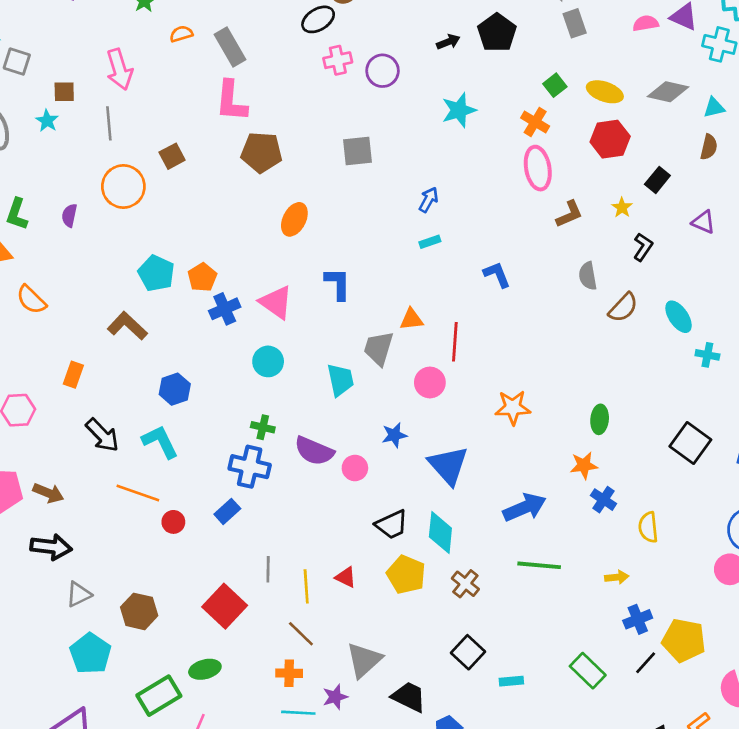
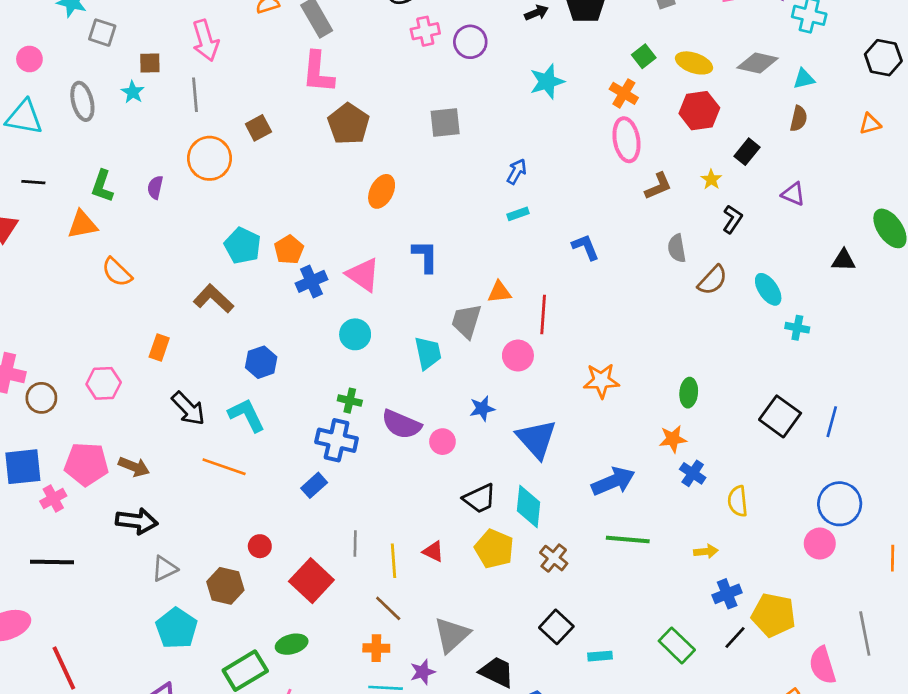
brown pentagon: (261, 152) -> (348, 124), turned 30
red circle: (173, 522) -> (260, 546), moved

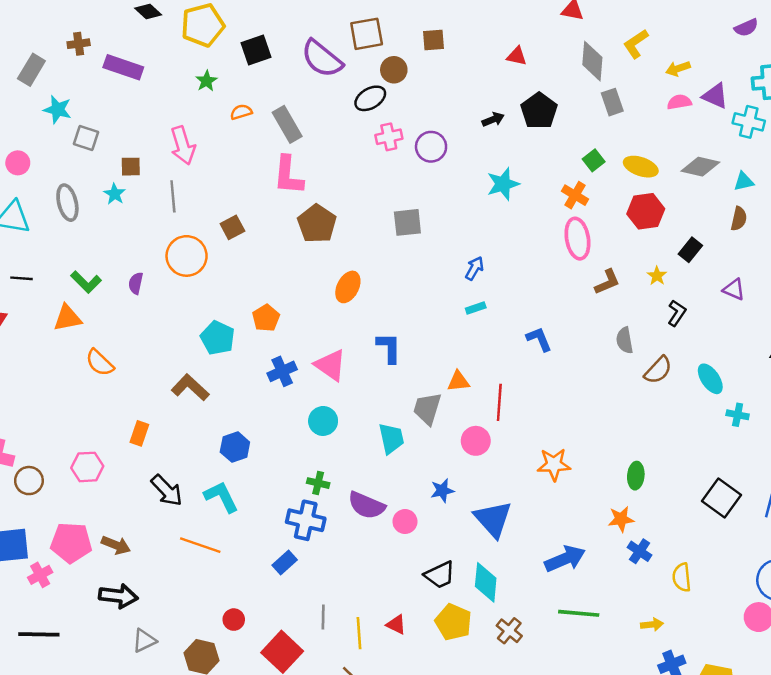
green L-shape: (102, 186) -> (86, 282), turned -64
orange pentagon: (289, 250) -> (266, 318), moved

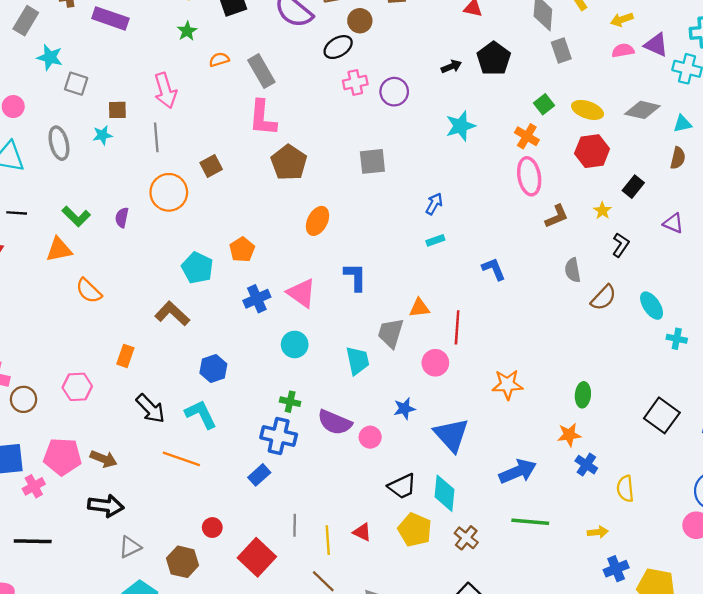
cyan star: (115, 194) -> (102, 135), turned 30

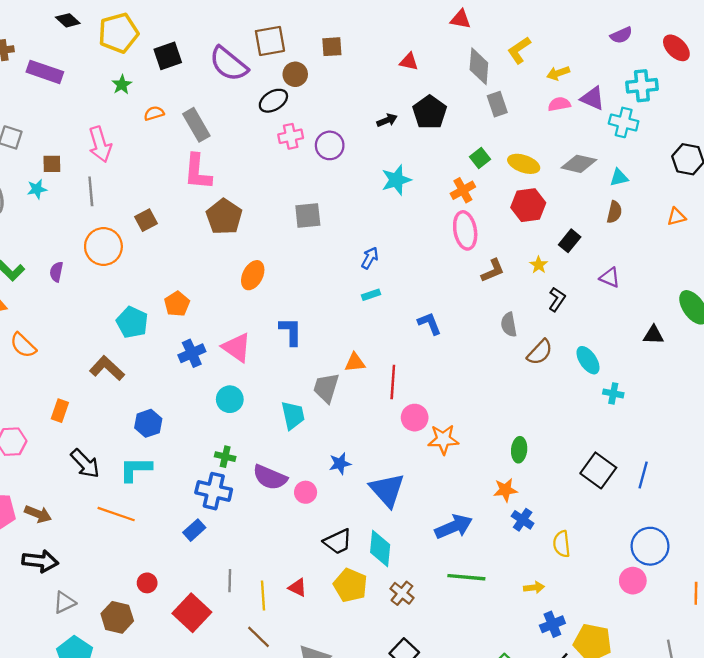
orange cross: (527, 136) -> (463, 190), turned 30
pink circle: (435, 363) -> (415, 418), moved
cyan L-shape: (201, 414) -> (136, 469), turned -64

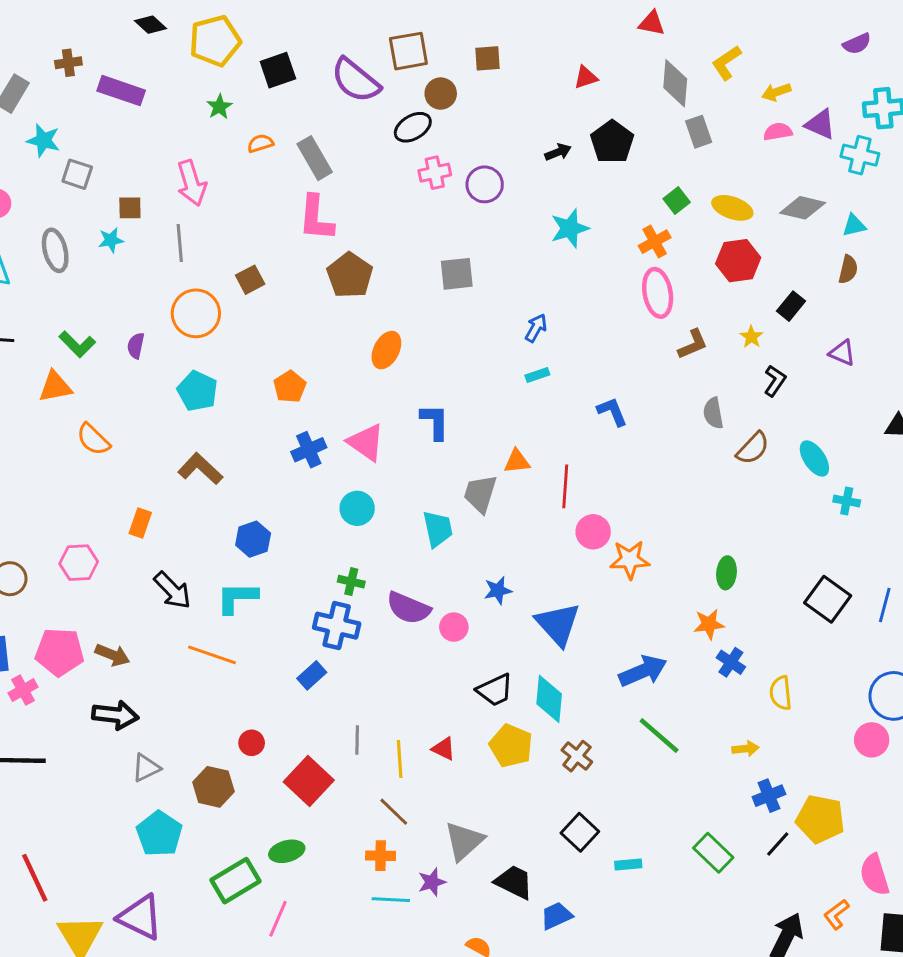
red triangle: (409, 62) -> (586, 77), turned -30
cyan pentagon: (132, 322) -> (197, 391), moved
green line: (466, 577) -> (659, 736), turned 36

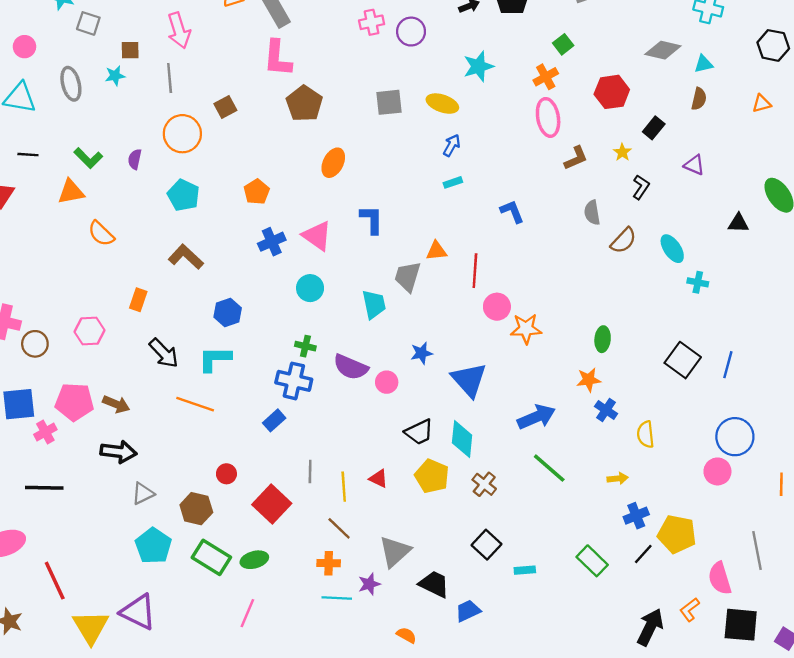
yellow ellipse: (732, 208) -> (442, 104), moved
green rectangle: (235, 881) -> (211, 557), moved, turned 63

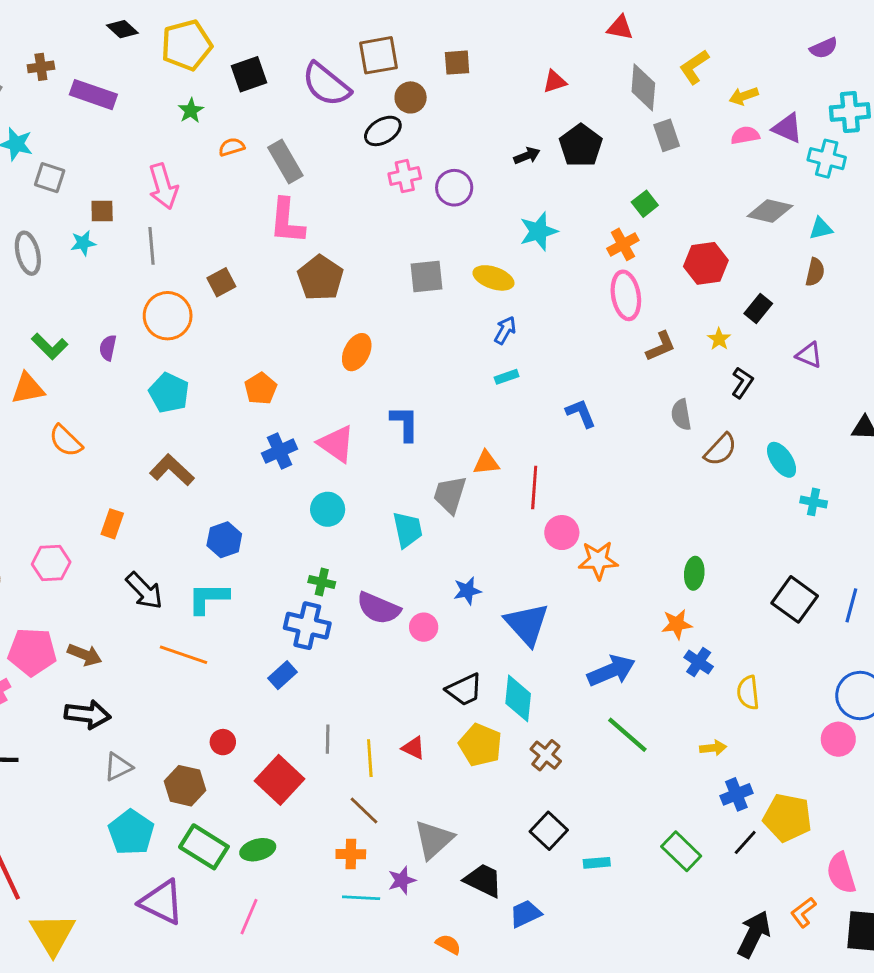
purple triangle: (138, 612) -> (162, 902), moved

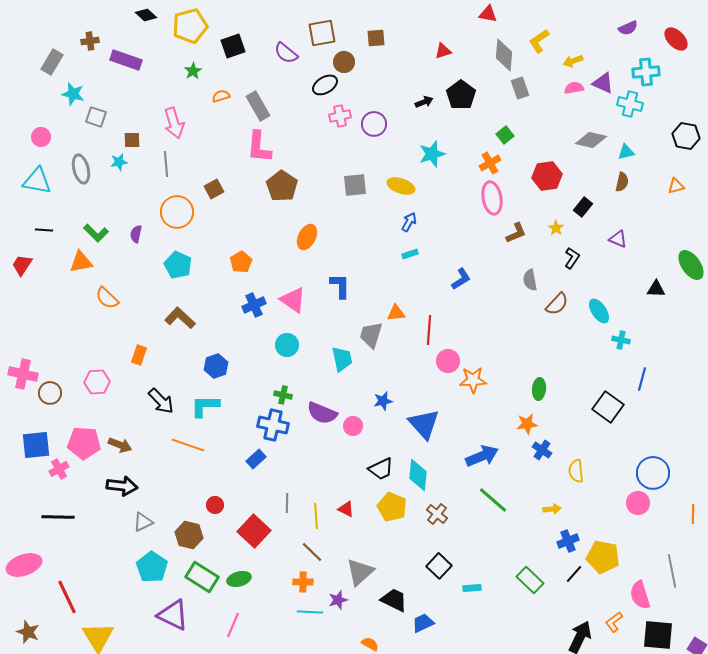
purple semicircle: (326, 84) -> (286, 53), size x0.7
blue L-shape: (581, 413) -> (461, 279), turned 80
blue line: (851, 605) -> (642, 379), moved

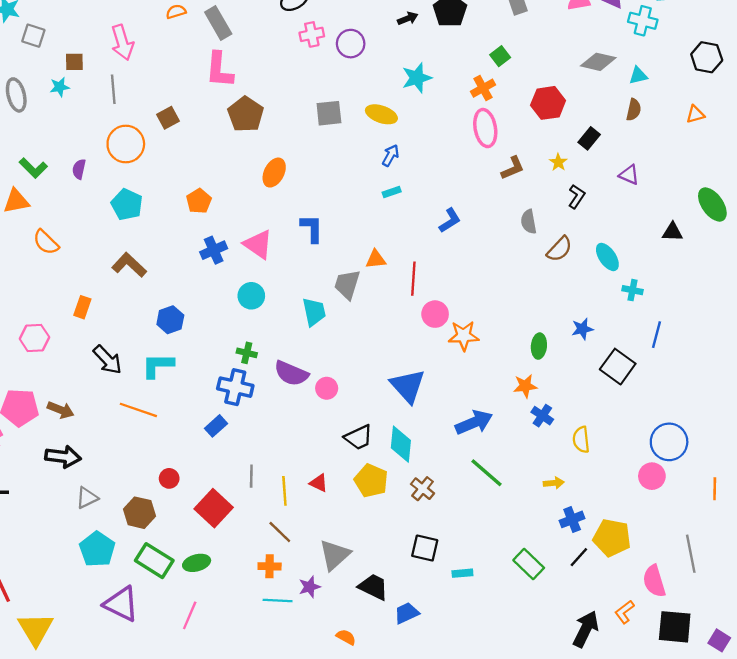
blue star: (383, 401) -> (582, 329), moved
black square: (439, 566) -> (425, 548), turned -30

